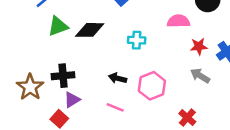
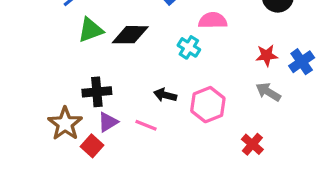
pink semicircle: (178, 21) -> (213, 20), moved
cyan cross: (137, 40) -> (189, 47), turned 30
brown star: (30, 87) -> (65, 124), moved
pink line: (115, 107) -> (146, 125), moved

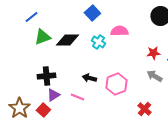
cyan cross: (189, 47) -> (98, 42), moved
brown star: (65, 124) -> (19, 108), moved

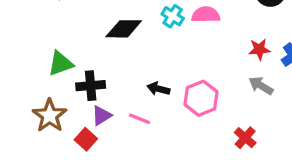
green triangle: (42, 37) -> (61, 64), moved
cyan cross: (98, 42) -> (173, 16), moved
brown star: (19, 108) -> (50, 116), moved

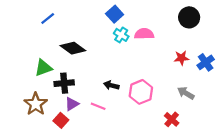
black diamond: (124, 29) -> (73, 48), moved, turned 35
gray arrow: (261, 86) -> (186, 93), moved

